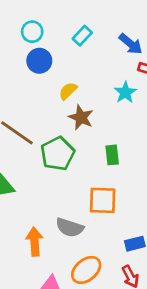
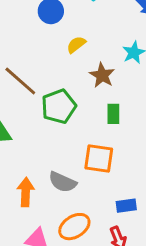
brown star: (81, 117) -> (102, 75), moved

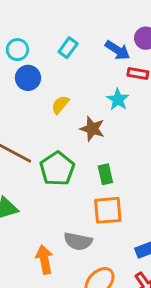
green rectangle: (113, 114) -> (105, 174), moved

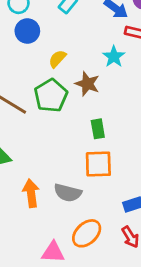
green pentagon: (57, 169) -> (51, 96), moved
orange arrow: (44, 259) -> (31, 193), moved

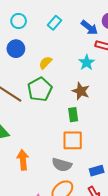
blue circle: (27, 31) -> (16, 49), moved
brown star: (87, 84) -> (81, 91), moved
gray semicircle: (68, 193) -> (62, 165), moved

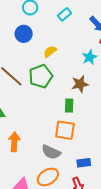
brown star: (81, 91) -> (80, 84), turned 30

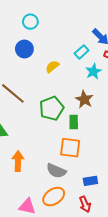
cyan rectangle: (64, 14) -> (82, 52), moved
green pentagon: (41, 76) -> (52, 108), moved
brown star: (80, 84) -> (84, 99), turned -30

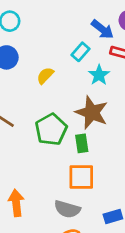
brown star: (84, 99) -> (92, 113), size x1.4

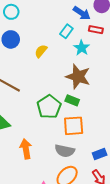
green pentagon: (51, 129) -> (49, 107), moved
green rectangle: (82, 143) -> (72, 100), turned -56

